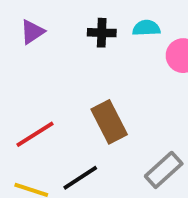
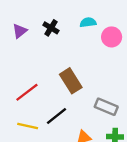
black cross: (102, 33) -> (51, 28), moved, turned 35
gray rectangle: (164, 170) -> (106, 107), turned 70

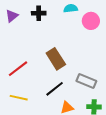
black cross: (51, 28) -> (39, 13), turned -32
black line: (56, 116) -> (55, 89), moved

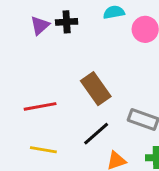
purple triangle: (12, 16) -> (40, 25), moved
red line: (18, 69) -> (40, 106), turned 30

